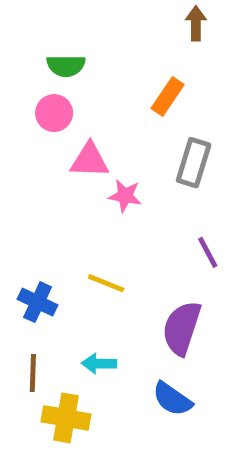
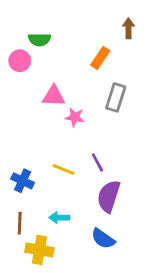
brown arrow: (196, 23) -> (128, 28), moved
pink circle: (54, 113) -> (20, 61), moved
purple line: (208, 252) -> (97, 162), moved

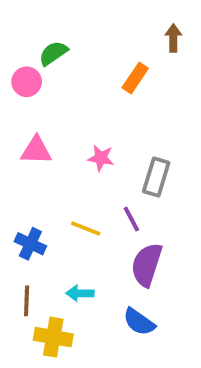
green semicircle: (39, 40) -> (53, 53), turned 145
pink triangle: (54, 96) -> (36, 150), moved
gray rectangle: (116, 97) -> (156, 177), moved

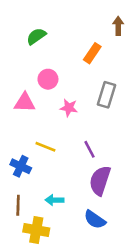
pink circle: (27, 82) -> (48, 79), moved
gray rectangle: (156, 177) -> (106, 95), moved
yellow line: (86, 228) -> (45, 147), moved

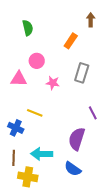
green semicircle: (36, 36) -> (28, 28), turned 112
purple line: (90, 149) -> (93, 113), moved
cyan arrow: (54, 200) -> (42, 154), size x1.5

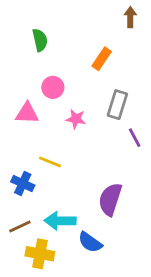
brown arrow: (91, 20) -> (130, 17), moved
purple line: (93, 113) -> (135, 138), moved
brown line: (14, 158) -> (20, 227), turned 63
blue semicircle: (73, 169) -> (90, 242), moved

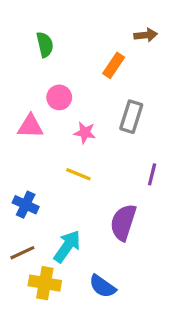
brown arrow: (130, 17) -> (146, 35), moved, turned 84
purple line: (135, 138) -> (152, 174), moved, turned 42
yellow line: (50, 162) -> (78, 174), moved
cyan arrow: (60, 221) -> (67, 246), turned 124
blue semicircle: (90, 242) -> (102, 286), moved

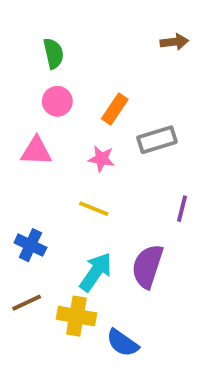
orange rectangle: (114, 65) -> (115, 109), moved
pink circle: (59, 97) -> (57, 101), moved
gray rectangle: (131, 117) -> (157, 140), turned 56
cyan arrow: (67, 246) -> (96, 272), moved
yellow cross: (45, 283) -> (76, 316), moved

